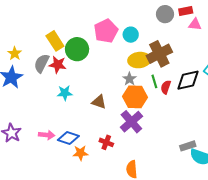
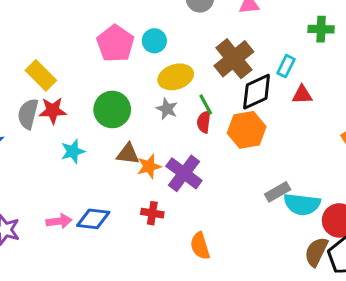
green circle: (77, 49) -> (112, 109), moved
brown cross: (159, 54) -> (234, 59), moved
red semicircle: (166, 87) -> (204, 122), moved
orange hexagon: (135, 97) -> (247, 130), moved
orange star: (80, 153) -> (149, 166), moved

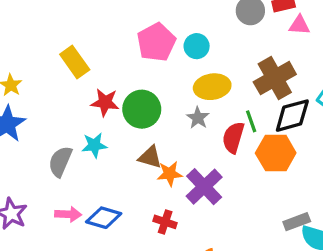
green line: (206, 105) -> (251, 121), moved
red star: (53, 111) -> (105, 102), moved
gray semicircle: (28, 114) -> (60, 161), moved
red semicircle: (204, 122) -> (233, 137), size x1.4

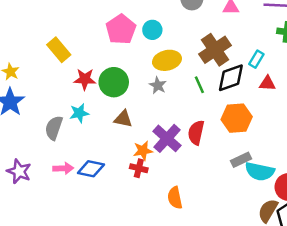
red semicircle: (233, 137) -> (196, 133), moved
orange hexagon: (276, 153) -> (237, 118), moved
orange star: (170, 174) -> (143, 151), moved

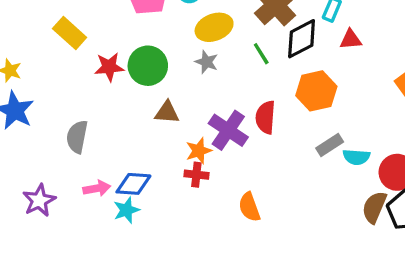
cyan star: (79, 113) -> (126, 210), moved
purple star: (19, 171) -> (39, 200), turned 30
cyan semicircle: (260, 171) -> (356, 157), size x0.7

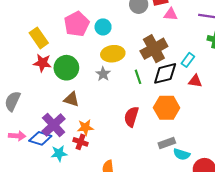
yellow rectangle: (70, 33) -> (39, 38), moved
purple cross: (228, 130) -> (54, 125), moved
cyan star: (126, 210) -> (59, 153), moved

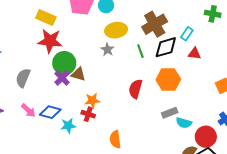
yellow rectangle: (39, 38) -> (46, 17), turned -30
red star: (42, 63) -> (50, 41), size x1.4
green circle: (66, 68) -> (64, 63), moved
purple cross: (54, 125) -> (62, 78), moved, size x0.7
pink arrow: (17, 136) -> (28, 110), turned 42

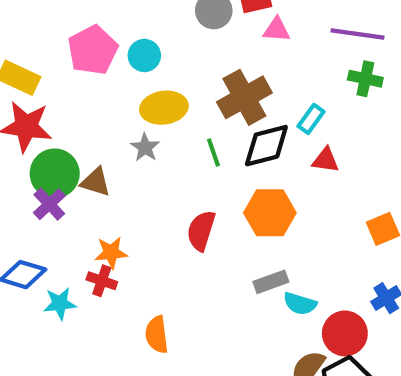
brown triangle: (78, 74) -> (96, 182), moved

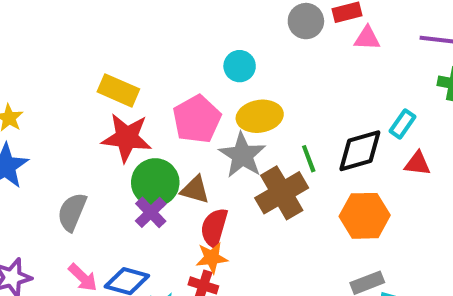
pink pentagon: (93, 50) -> (197, 119), moved
brown cross: (244, 97) -> (282, 193), moved
gray star: (145, 147) -> (242, 155), size x1.6
red semicircle: (201, 231) -> (214, 228), moved

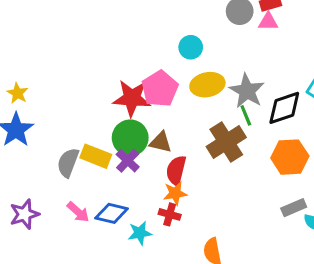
pink triangle: (367, 38) -> (268, 22), moved
yellow rectangle: (118, 90) -> (96, 156), moved
red star: (127, 138) -> (132, 98), moved
gray star: (242, 155) -> (247, 91), moved

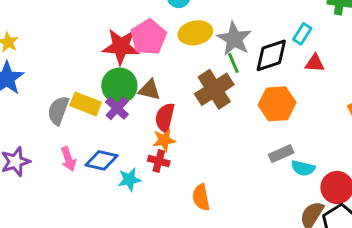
pink arrow: (78, 212) -> (68, 159), turned 30

